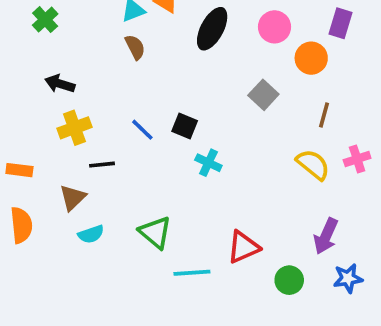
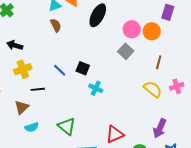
pink circle: (275, 27) -> (132, 29), moved

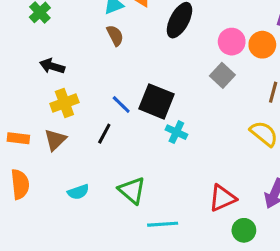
black square: (83, 68) -> (156, 101), size x1.6
black line: (38, 89) -> (104, 134), moved, turned -56
brown triangle: (22, 107) -> (55, 140), moved
red triangle: (115, 134) -> (222, 198), moved

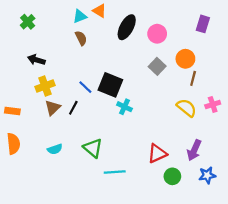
pink circle: (232, 42) -> (157, 34), moved
orange circle: (262, 45) -> (185, 59), moved
brown triangle: (55, 140) -> (53, 108), moved

